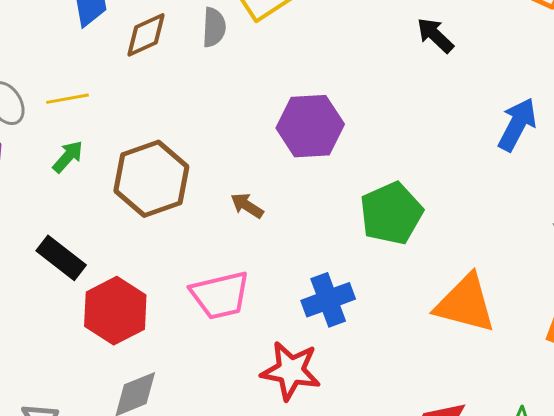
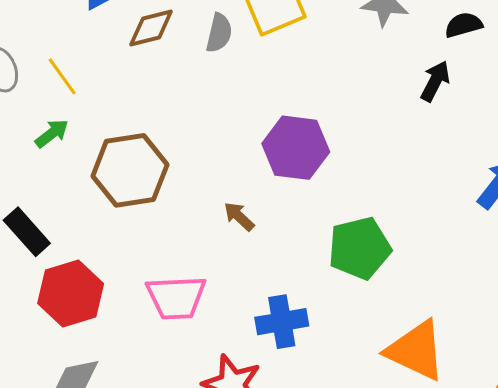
black arrow: (435, 35) -> (435, 81), turned 63
yellow line: (68, 99) -> (62, 76), turned 54
brown arrow: (247, 206) -> (239, 216), moved

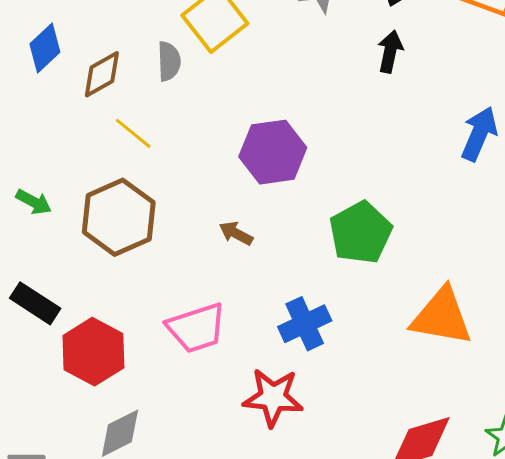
yellow line: (62, 76) -> (133, 133), moved
green arrow: (52, 133) -> (34, 202), turned 81

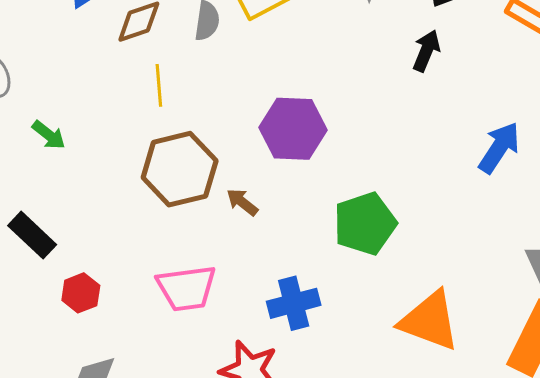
yellow line: (133, 133) -> (159, 85), turned 36
brown hexagon: (119, 217) -> (180, 169), moved
red hexagon: (93, 352) -> (81, 293), size x0.6

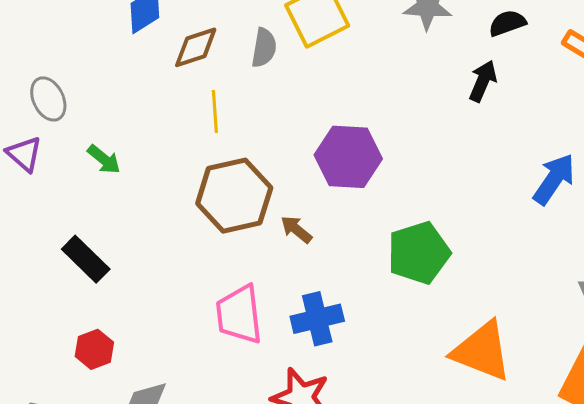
pink trapezoid: (186, 288) -> (239, 315), turned 90
red hexagon: (81, 293) -> (94, 349), moved
blue cross: (294, 303) -> (317, 319), moved

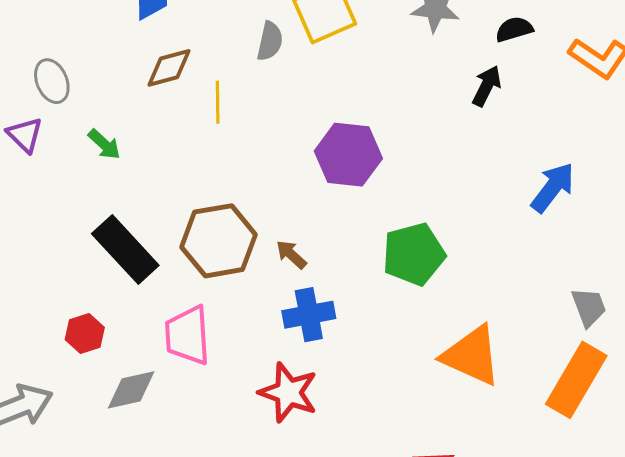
brown diamond: (196, 47) -> (169, 68), moved
brown hexagon: (234, 196) -> (219, 241), moved
brown arrow: (296, 229) -> (291, 254), moved
black rectangle: (86, 259) -> (125, 249), moved, size x1.4
pink trapezoid: (239, 315) -> (188, 335), moved

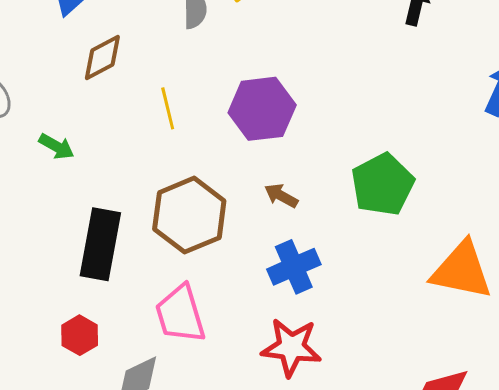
yellow line: (218, 102) -> (168, 108), moved
purple hexagon: (348, 155) -> (262, 109), moved
black rectangle: (125, 249) -> (100, 244), turned 66
brown arrow: (291, 254) -> (281, 196), moved

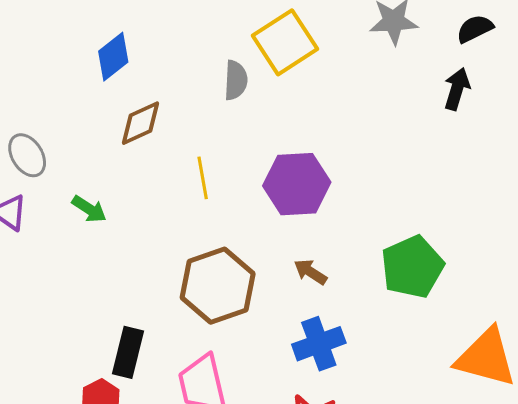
black rectangle: (100, 244) -> (128, 352), moved, size x0.7

